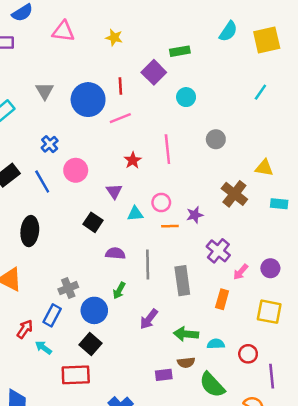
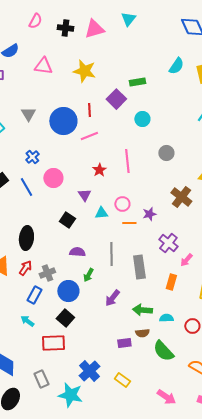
yellow star: (114, 38) -> (84, 71), size x1.6
black ellipse: (30, 231) -> (26, 238), moved
purple semicircle: (115, 253) -> (77, 252), moved
red arrow: (25, 329) -> (25, 268), moved

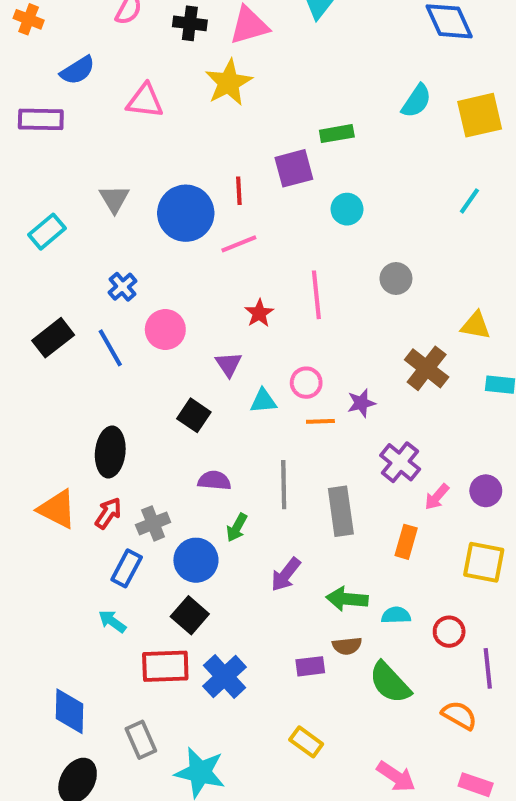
yellow star: (84, 71) -> (229, 83), moved, turned 30
purple square: (116, 99) -> (294, 168), turned 30
blue cross: (89, 371) -> (225, 677), moved

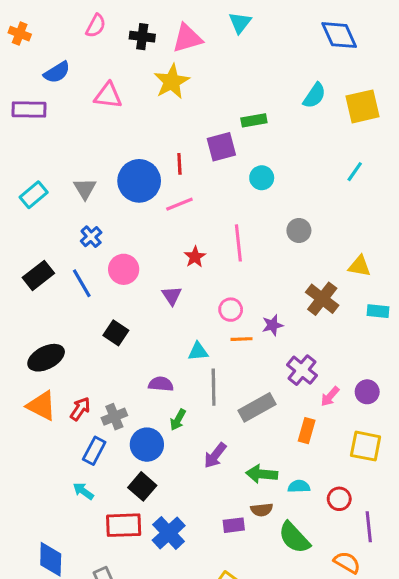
gray triangle: (114, 199) -> (85, 189), moved
cyan triangle: (263, 401) -> (198, 351), moved
black square: (194, 415) -> (116, 333), moved
black ellipse: (110, 452) -> (46, 358), moved, turned 57
gray rectangle: (341, 511) -> (257, 407), turned 69

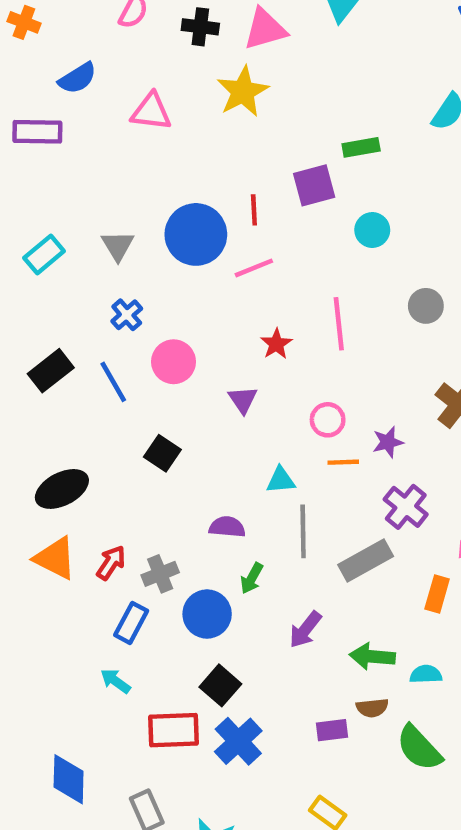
purple cross: (302, 370) -> (406, 507), moved
black square: (142, 486) -> (220, 685), moved

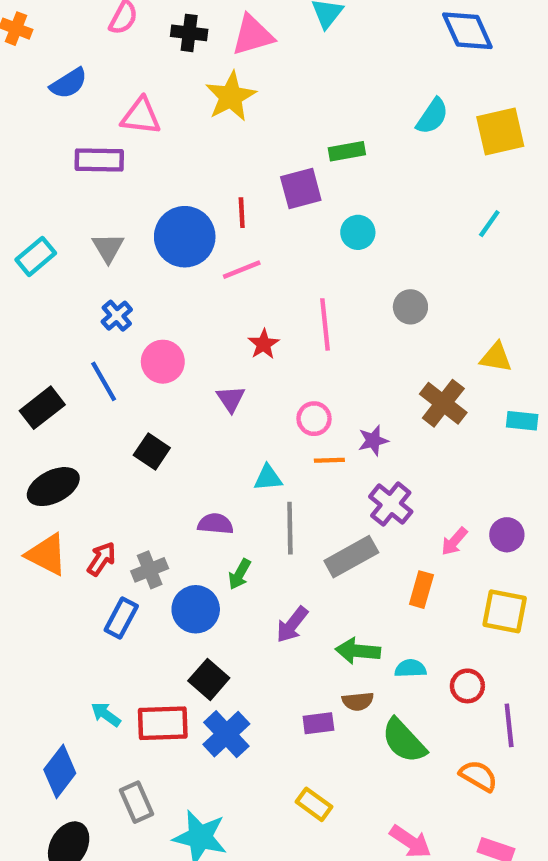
purple rectangle: (37, 132) -> (99, 160), moved
black rectangle: (51, 371) -> (42, 408), moved
cyan arrow: (115, 681) -> (106, 714), moved
blue diamond: (69, 779) -> (60, 771), turned 36

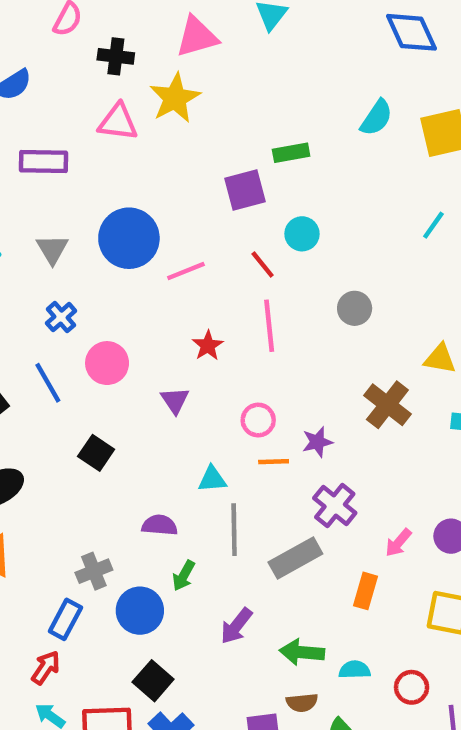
black cross: (189, 33) -> (116, 56), moved
pink triangle: (141, 116) -> (118, 122), moved
red line: (242, 213) -> (263, 264), moved, turned -36
red arrow: (101, 559) -> (46, 668), moved

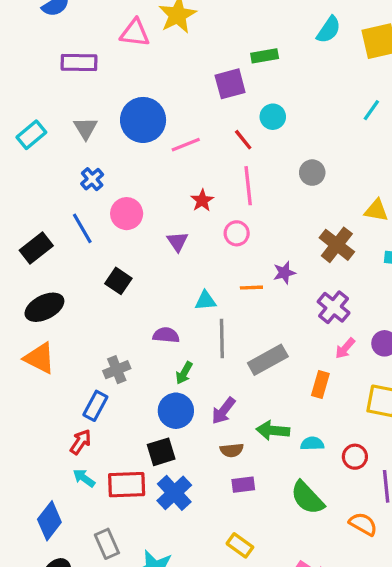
pink circle: (258, 420) -> (237, 233), moved
purple cross: (335, 505) -> (334, 307), moved
blue circle: (140, 611) -> (176, 411), moved
black square: (153, 681) -> (161, 452), turned 32
brown semicircle: (302, 703) -> (232, 450), moved

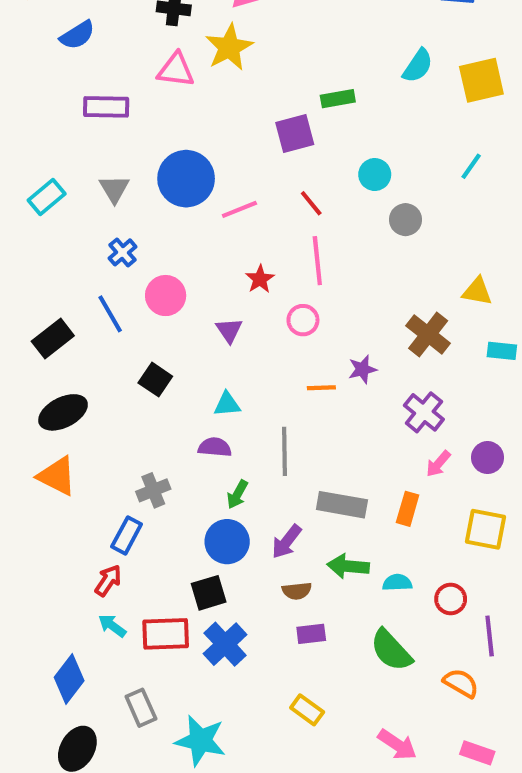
cyan circle: (273, 117) -> (375, 175), moved
gray circle: (312, 173) -> (405, 220), moved
cyan triangle: (205, 301) -> (227, 404), moved
gray rectangle: (268, 360) -> (342, 505), moved, turned 39

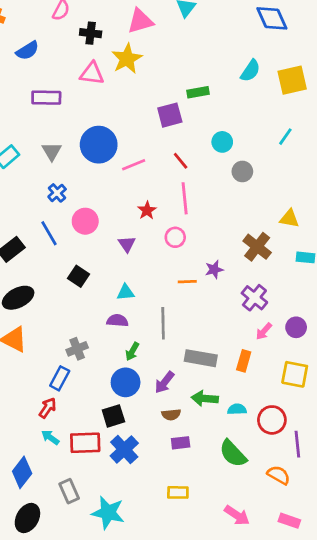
red circle: (451, 599) -> (272, 420), size x1.4
yellow rectangle: (307, 710) -> (178, 492), turned -35

